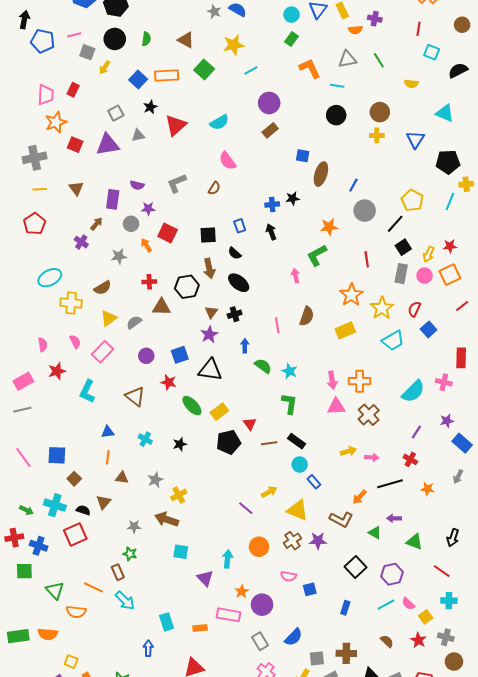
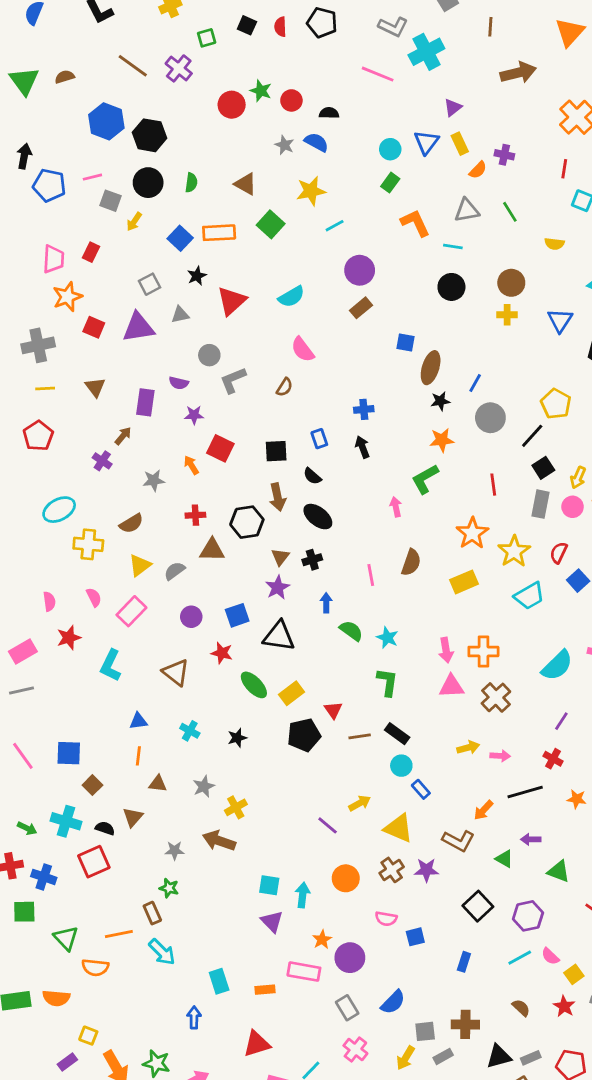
orange semicircle: (355, 30) -> (478, 170), turned -40
black star: (292, 198) -> (440, 401), moved
gray circle: (131, 224) -> (209, 355), moved
cyan square: (181, 552) -> (269, 885), moved
orange line: (93, 587) -> (119, 934), turned -36

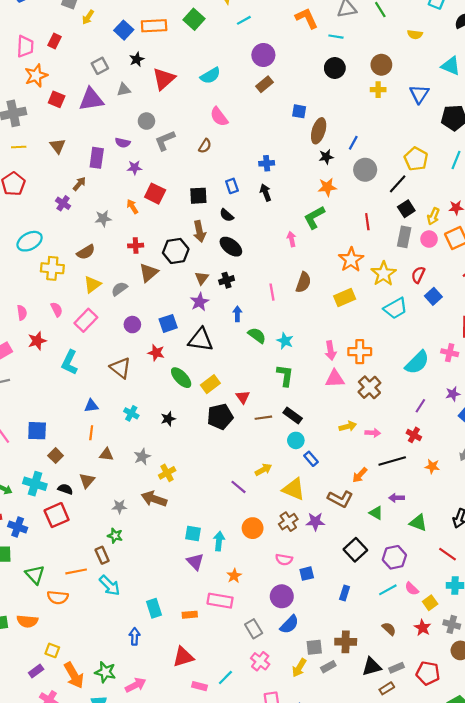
brown triangle: (212, 550) -> (149, 273), turned -42
purple circle: (350, 958) -> (282, 596), moved

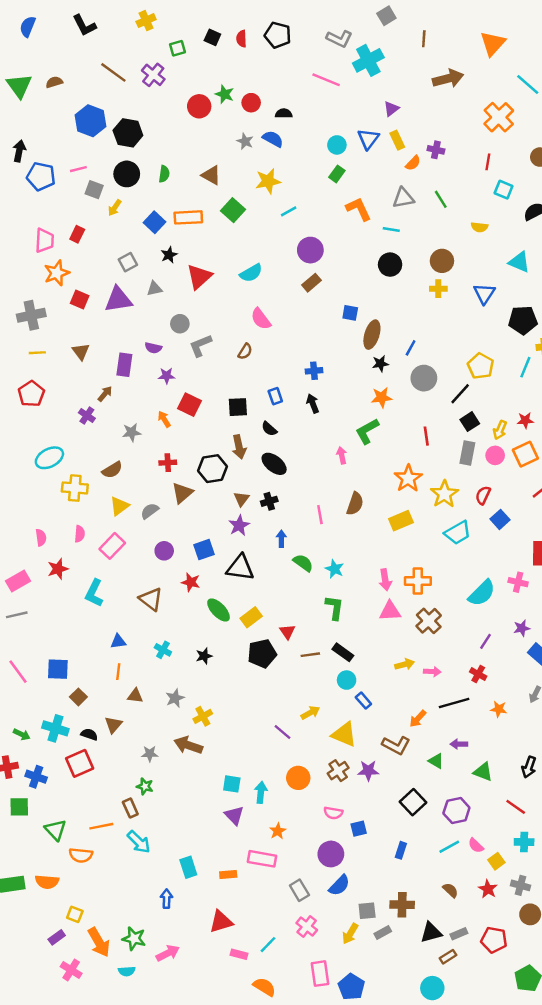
pink semicircle: (57, 309) -> (80, 534), turned 32

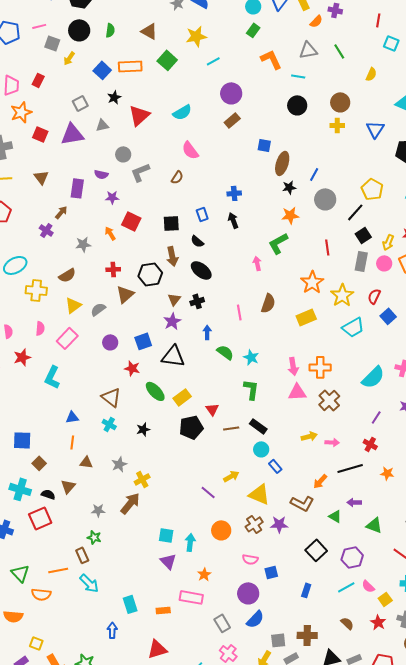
yellow semicircle: (479, 227) -> (371, 74), turned -72
brown triangle: (151, 599) -> (111, 397), moved
brown arrow: (188, 745) -> (130, 503), turned 110

